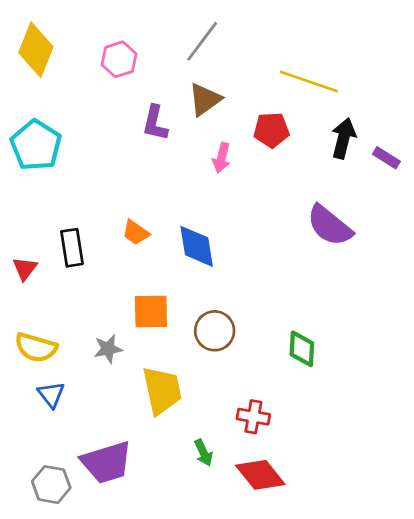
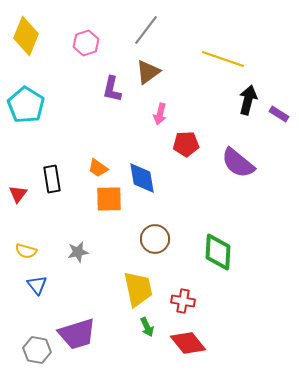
red pentagon: (271, 130) -> (186, 144), moved
orange square: (151, 311) -> (109, 199), moved
yellow semicircle: (36, 347) -> (26, 251), size x0.7
green diamond: (302, 349) -> (218, 252), size x1.4
yellow trapezoid: (162, 390) -> (138, 289), moved

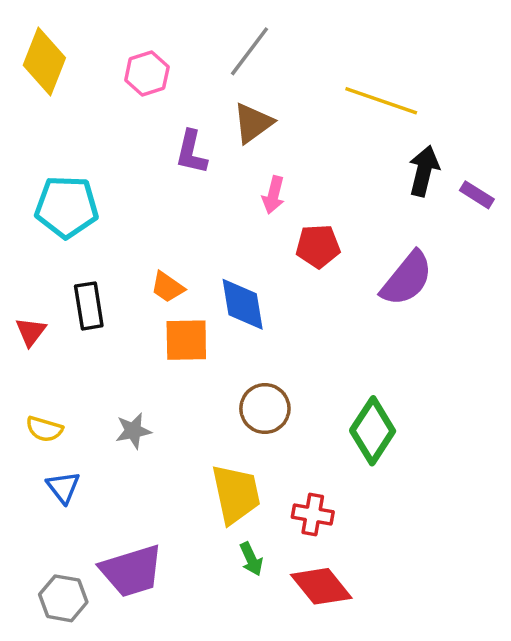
cyan pentagon: (26, 105) -> (67, 207), moved, turned -30
purple semicircle: (238, 163) -> (407, 279), turned -90
green diamond: (218, 252) -> (373, 431), turned 30

